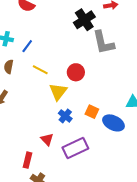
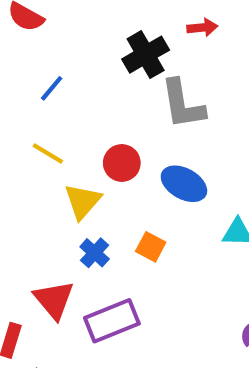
blue line: (27, 46) -> (52, 88), moved
blue ellipse: (113, 123) -> (184, 184), moved
red triangle: (47, 139) -> (54, 300), size x1.5

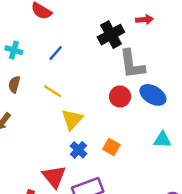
red circle: (122, 163) -> (120, 97), moved
blue ellipse: (184, 184) -> (153, 95), moved

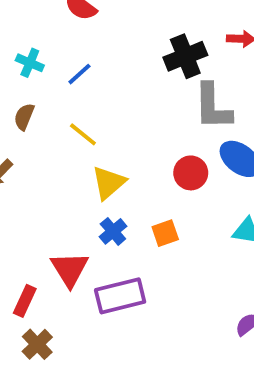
blue line: (56, 53) -> (79, 74), moved
red circle: (120, 97) -> (191, 173), moved
orange square: (111, 147) -> (165, 233), turned 35

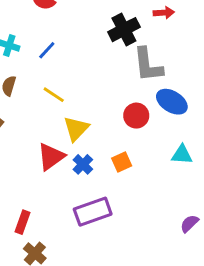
red triangle: (70, 269) -> (51, 157), moved, turned 32

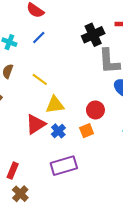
blue line: (47, 50) -> (39, 38), moved
red circle: (136, 116) -> (95, 110), moved
yellow triangle: (76, 129) -> (55, 105), turned 36

